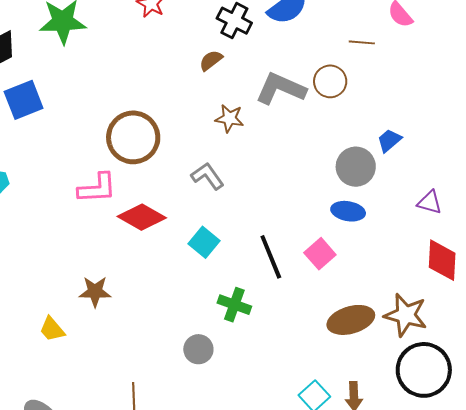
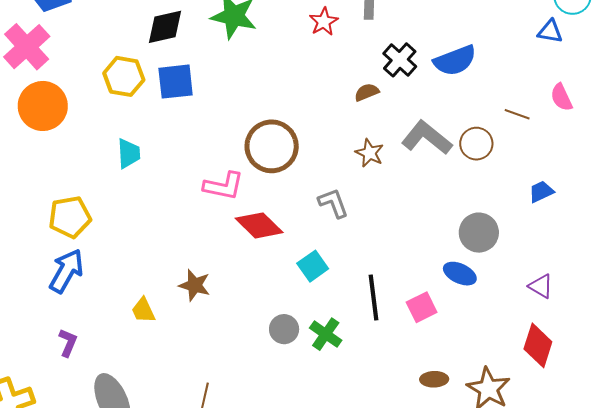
blue trapezoid: (389, 141) -> (541, 192), moved
brown ellipse: (351, 320) -> (434, 379), size x0.6
gray circle: (198, 349) -> (284, 329), moved

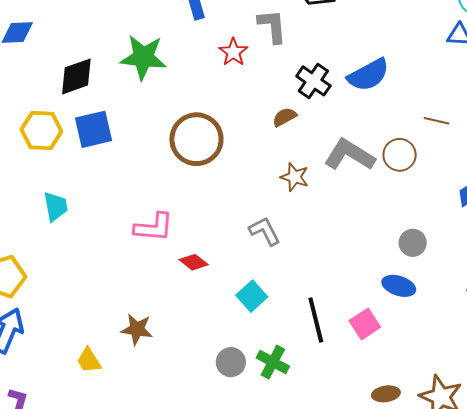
brown circle: (272, 146) -> (196, 139), moved
red diamond: (259, 225) -> (194, 262), size x0.6
gray circle: (479, 233) -> (413, 243), size x0.7

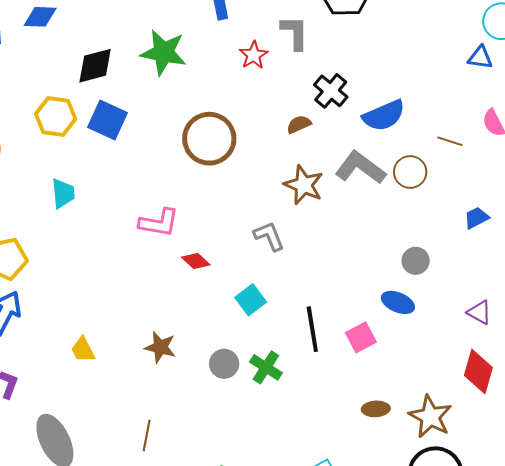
blue semicircle: (368, 75) -> (384, 116), moved
blue square: (93, 129) -> (107, 120), turned 33
brown star: (295, 177) -> (304, 185), size x1.4
brown star: (137, 329) -> (160, 347), moved

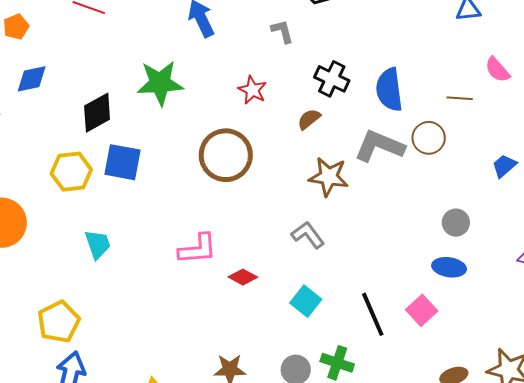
gray L-shape: (295, 33) -> (282, 31), size x0.7
red star: (254, 55) -> (252, 90), moved
blue semicircle: (384, 116) -> (389, 90), turned 120

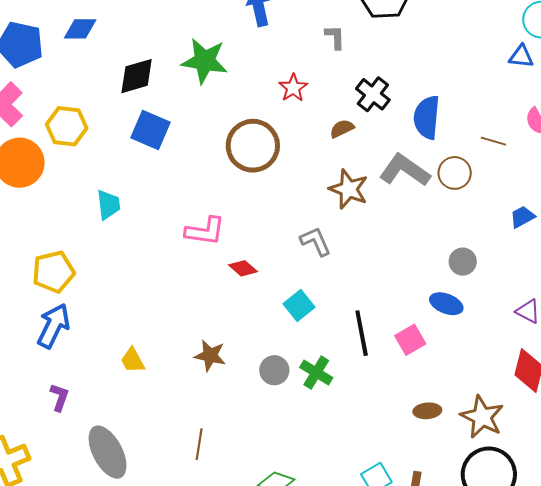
yellow hexagon: (71, 172) -> (67, 126), moved

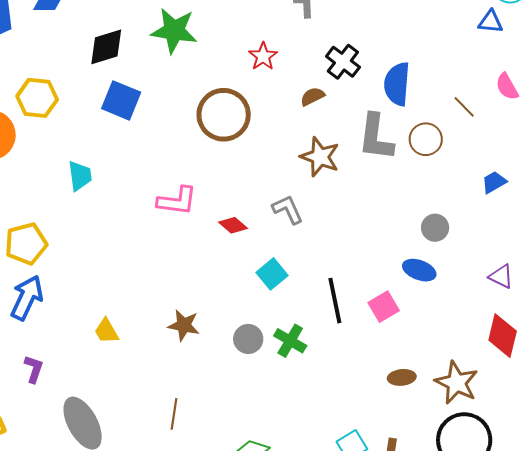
brown line: (493, 141) -> (464, 107), turned 30
gray L-shape: (405, 170) -> (376, 137), turned -117
red diamond: (243, 268) -> (233, 225), moved

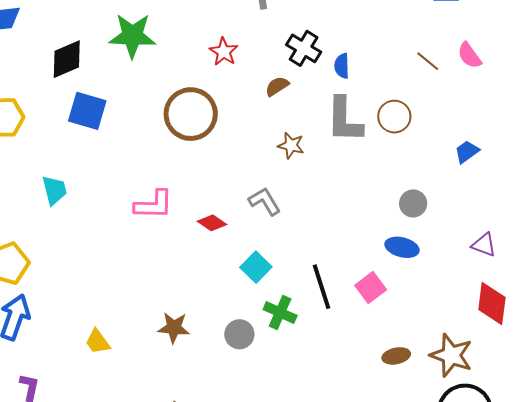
blue semicircle: (397, 84) -> (342, 66), moved, size x0.6
brown line: (464, 107) -> (428, 61), moved
brown star: (320, 157) -> (291, 145), size x0.7
green cross: (290, 341) -> (280, 313), moved

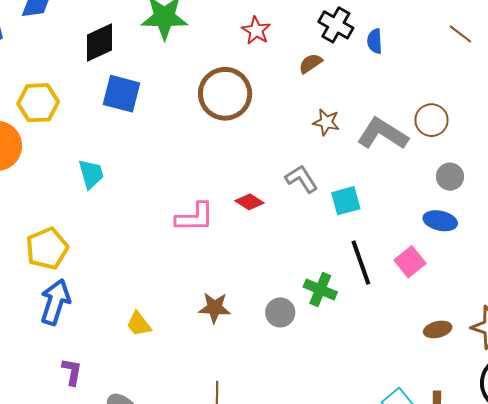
brown circle: (394, 117) -> (432, 120), moved
gray L-shape: (344, 120) -> (383, 134), moved, turned 123
pink L-shape: (154, 205) -> (195, 217), moved
cyan square: (256, 267) -> (346, 201), moved, turned 32

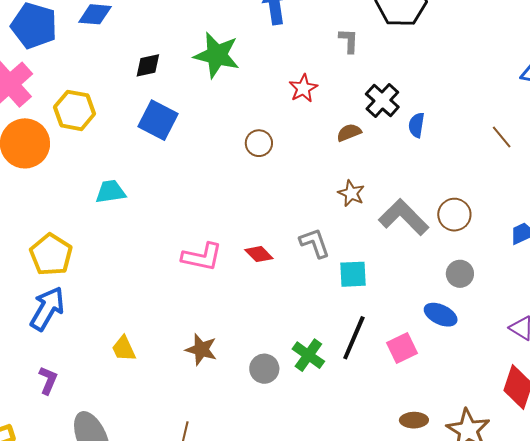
black diamond: (100, 43) -> (148, 65), size x0.7
brown circle: (225, 94) -> (259, 143), size x0.5
cyan trapezoid: (91, 174) -> (111, 192), turned -96
yellow pentagon: (47, 249) -> (51, 255), turned -30
black line: (361, 263) -> (354, 338), turned 30

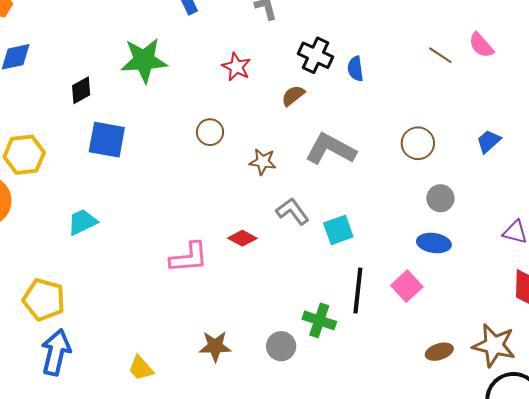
brown star: (351, 193) -> (263, 162), moved
gray L-shape: (404, 217) -> (331, 149), moved

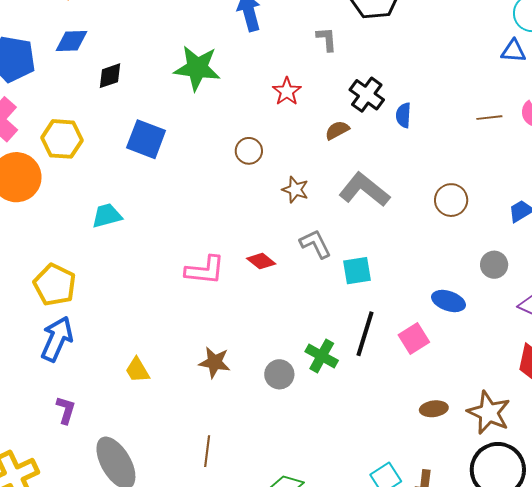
brown line: (440, 55) -> (489, 118), turned -50
black diamond: (81, 90) -> (110, 76), moved
gray circle: (440, 198) -> (494, 265), moved

